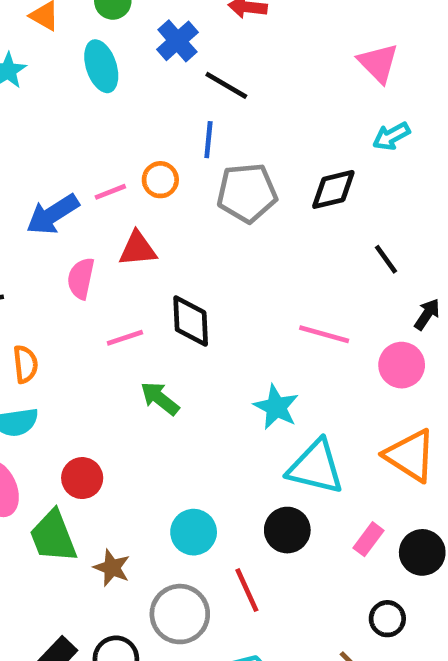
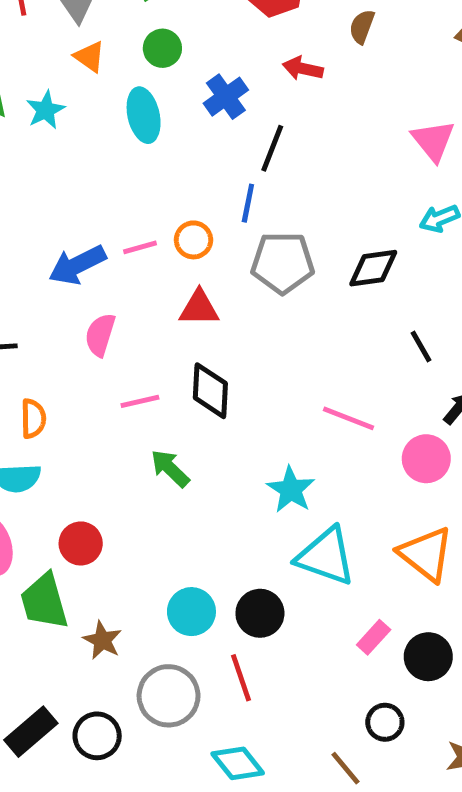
black line: (226, 85) -> (272, 148), turned 75
red triangle: (138, 249) -> (199, 308), moved
black circle: (287, 530) -> (260, 613), moved

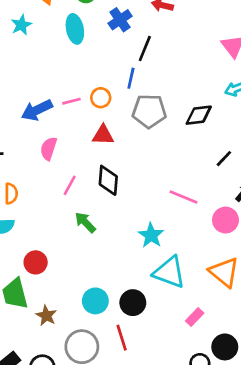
black line: (421, 347) -> (224, 159), turned 72
pink line: (140, 401) -> (70, 185), turned -50
black circle: (428, 657) -> (225, 347), moved

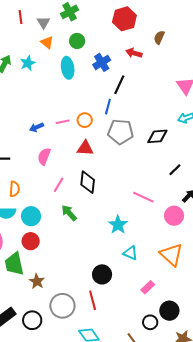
blue arrow: (37, 110) -> (37, 127), size x0.6
cyan triangle: (169, 272) -> (130, 253), size x0.6
cyan circle: (95, 301) -> (31, 216), moved

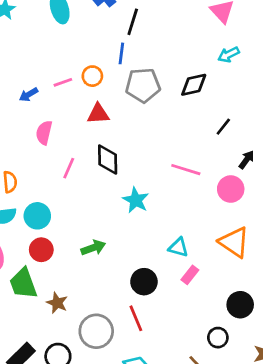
green arrow: (69, 213) -> (93, 248), moved, turned 120
cyan star: (118, 225) -> (136, 200), moved
pink rectangle: (148, 287) -> (190, 275), moved
black circle: (169, 311) -> (240, 305), moved

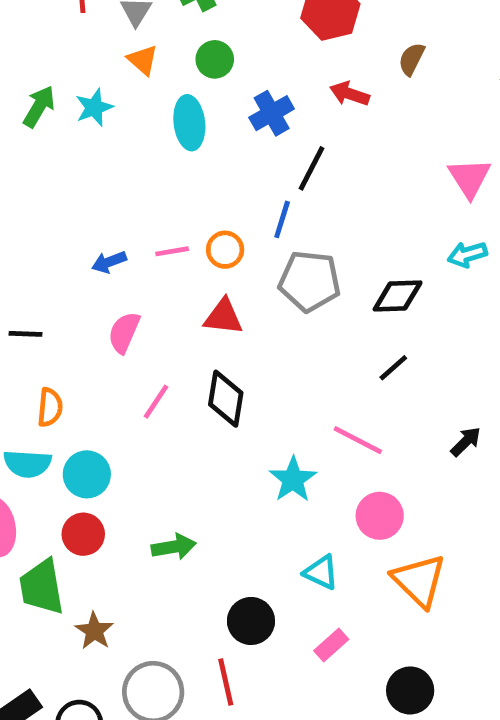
black line: (223, 127) -> (393, 368), moved
pink circle: (231, 189) -> (380, 516), moved
cyan star: (136, 200) -> (293, 479), moved
pink rectangle: (190, 275) -> (331, 645), moved

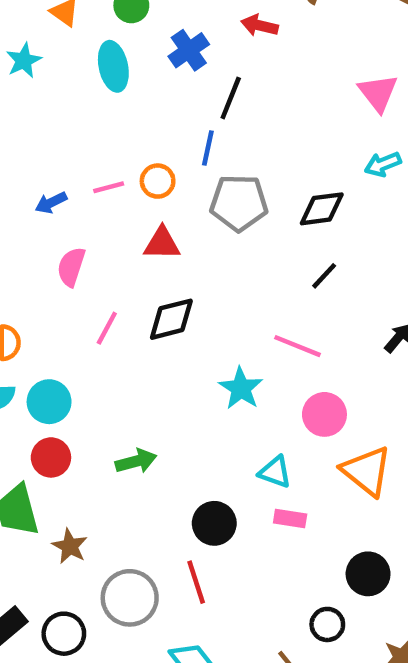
black diamond: (226, 399) -> (171, 319), turned 72
pink rectangle: (331, 645) -> (290, 518), moved, turned 56

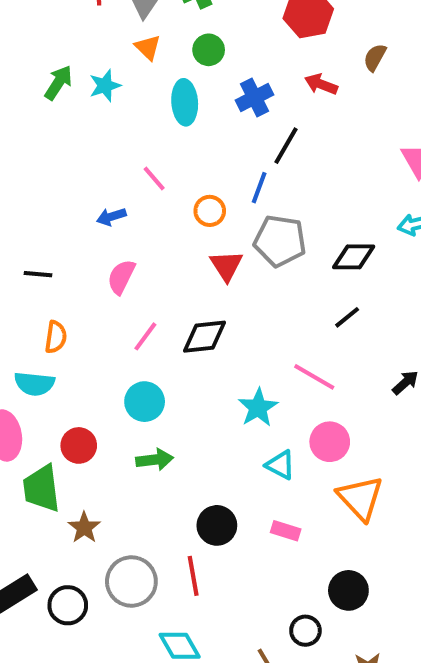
pink line: (109, 187) -> (154, 178), moved, turned 56
red triangle: (162, 243) -> (226, 266), moved, turned 48
cyan circle: (49, 402) -> (145, 402), moved
cyan triangle: (275, 472) -> (280, 465), moved

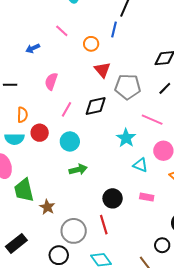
blue arrow: (111, 217) -> (33, 48), moved
gray pentagon: (280, 241) -> (128, 87), moved
red circle: (79, 445) -> (40, 133), moved
black circle: (68, 605) -> (59, 255), moved

